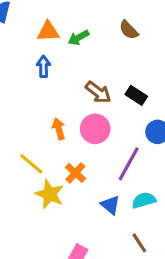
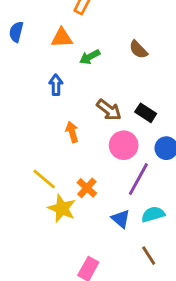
orange triangle: (48, 32) -> (62, 38), moved
orange arrow: (59, 129) -> (72, 132), moved
pink circle: (95, 129) -> (124, 145), moved

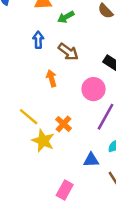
brown arrow: (109, 110) -> (68, 52), moved
blue triangle: (121, 219) -> (91, 160), moved, turned -42

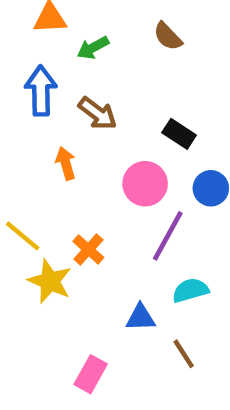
blue arrow: (38, 40) -> (41, 91), size x1.5

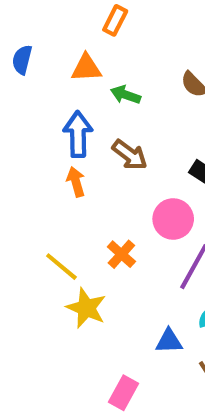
green arrow: (93, 48) -> (126, 95), turned 48
orange arrow: (66, 163) -> (76, 182), moved
orange cross: (88, 249) -> (121, 254), moved

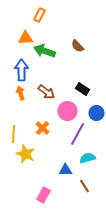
green arrow: (126, 95) -> (44, 51), size x1.5
brown arrow: (130, 155) -> (46, 92), moved
yellow line: (61, 267) -> (13, 134), turned 54

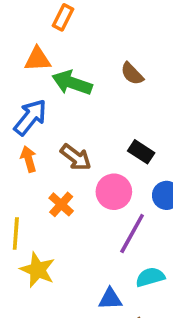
blue arrow: (21, 70) -> (30, 117), turned 40
orange cross: (42, 128) -> (61, 204), moved

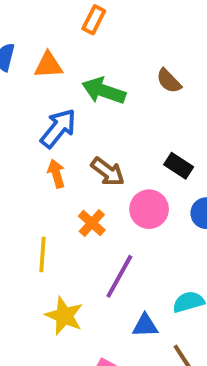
orange triangle: (38, 59) -> (48, 65), moved
purple line: (132, 233) -> (119, 276), moved
yellow star: (38, 270) -> (64, 316), moved

